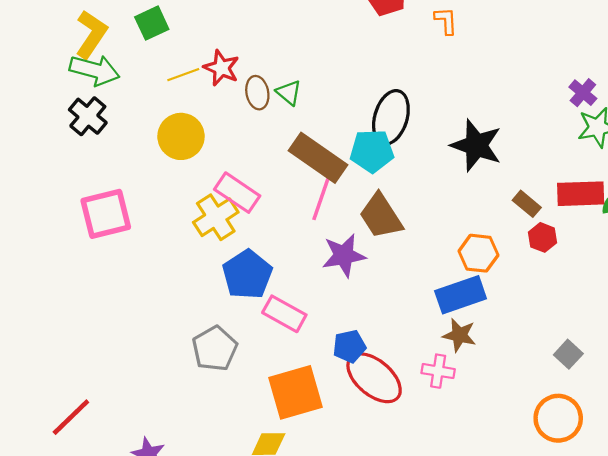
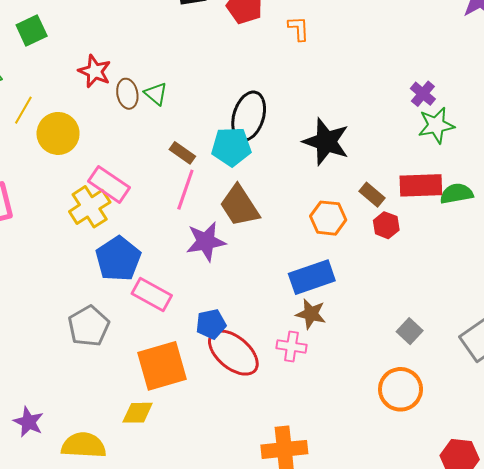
yellow line: (183, 75) -> (23, 110), moved, turned -40
brown rectangle: (318, 158) -> (182, 153), size x0.5
orange hexagon: (478, 253) -> (328, 218), moved

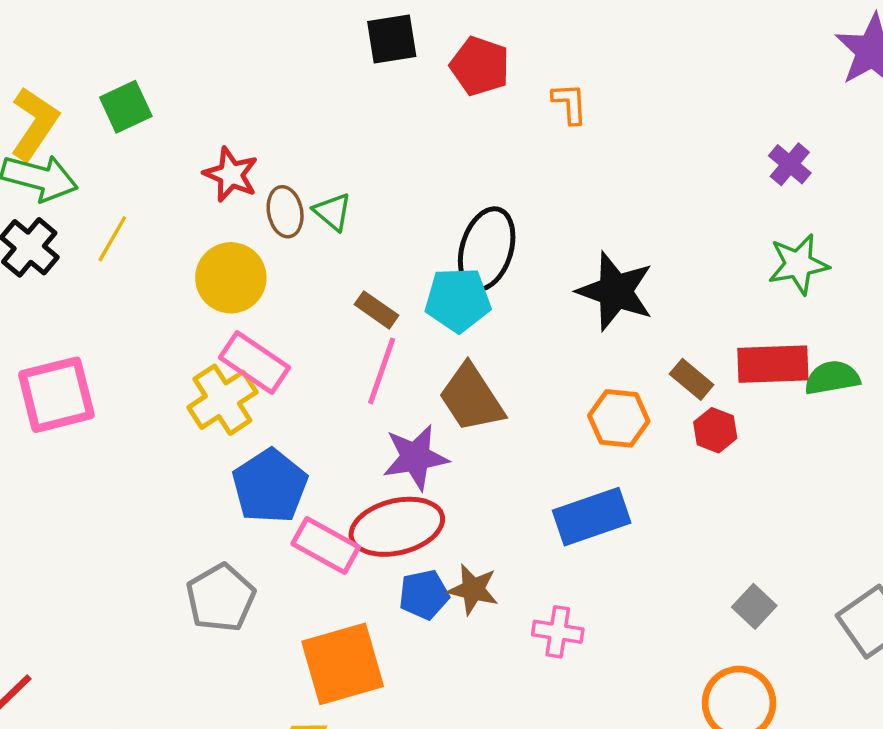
purple cross: (423, 94) -> (790, 164), moved
yellow circle: (58, 133) -> (231, 278), moved
brown star: (311, 314) -> (473, 589), moved
red ellipse: (233, 353) -> (397, 527), moved, turned -54

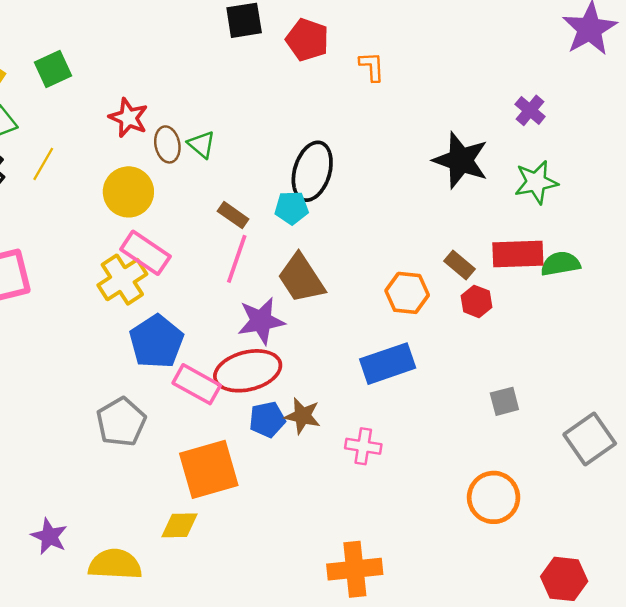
black star: (615, 291) -> (461, 160), moved
cyan pentagon: (458, 300) -> (292, 208), size x0.7
gray square: (754, 606) -> (504, 401), moved, turned 32

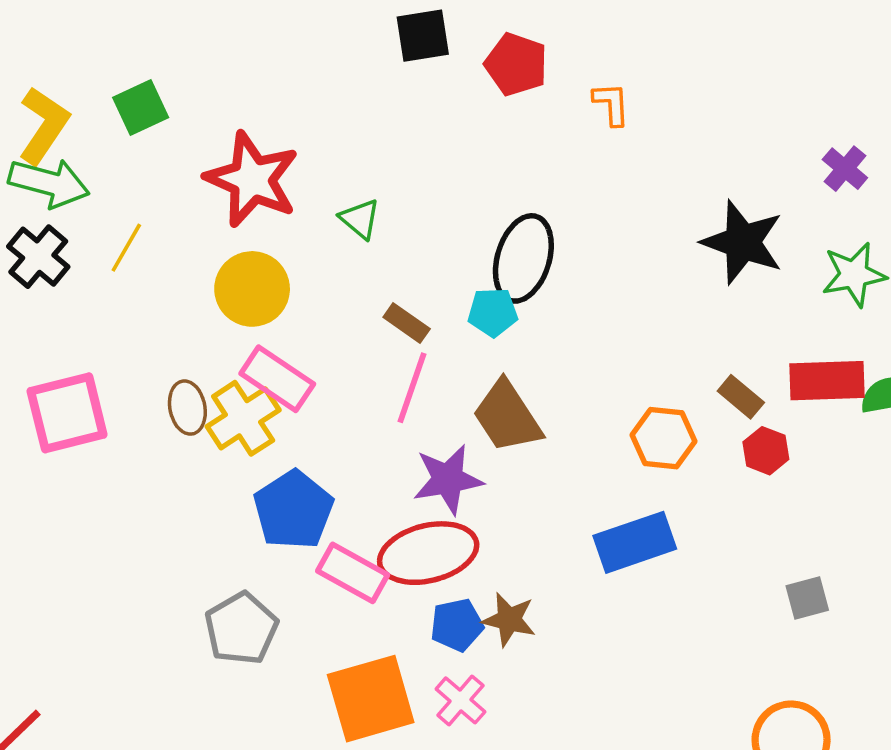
red star: (128, 118) -> (252, 179), size x1.6
brown ellipse: (167, 144) -> (187, 408), moved
pink cross: (363, 446) -> (460, 700), moved, turned 32

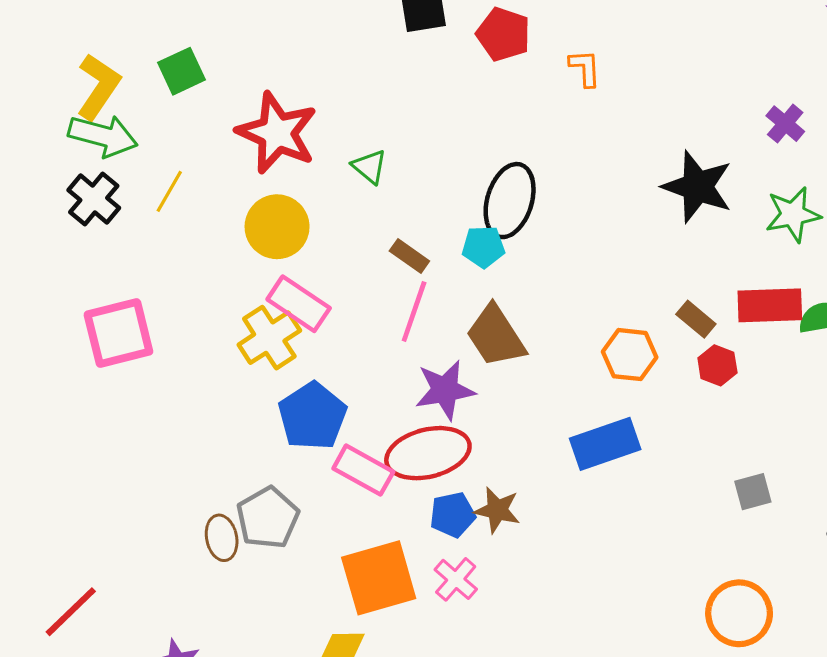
brown ellipse: (187, 408) -> (222, 538), moved

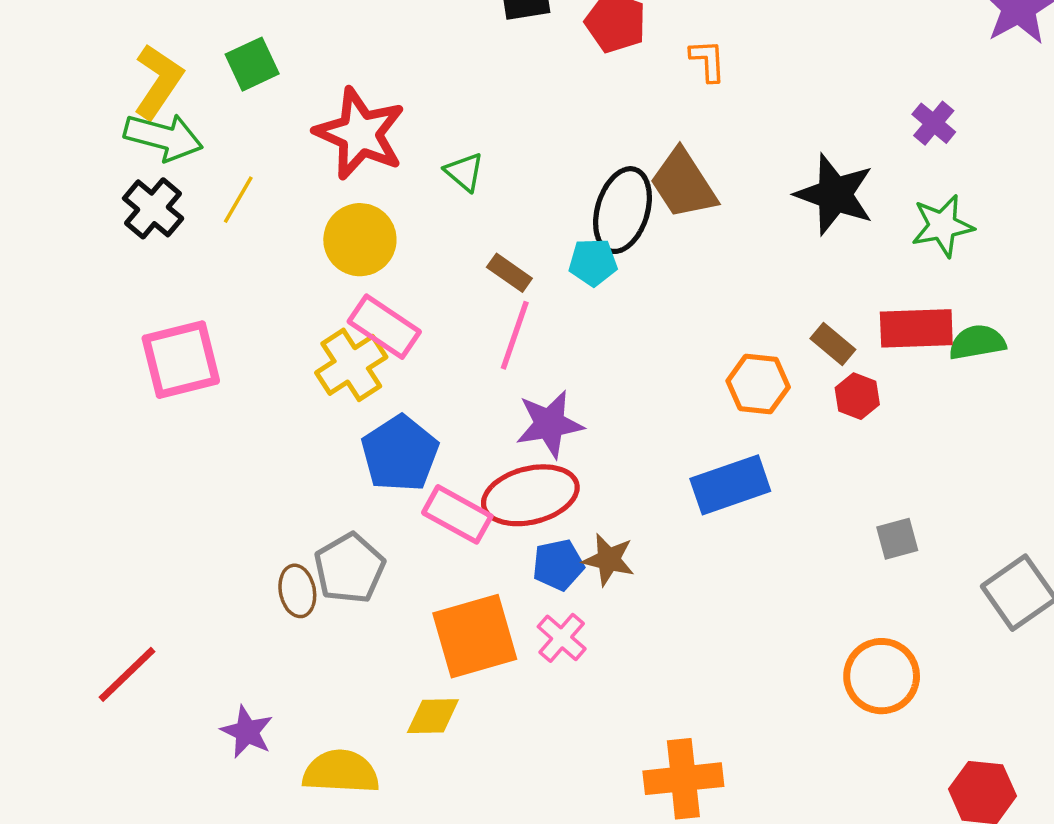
brown trapezoid: (496, 336) -> (683, 184), moved

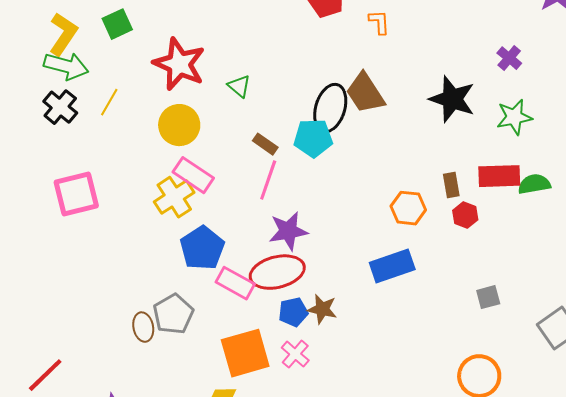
cyan pentagon: (593, 262) -> (313, 138), size x1.4
brown rectangle: (833, 344) -> (451, 185), turned 40

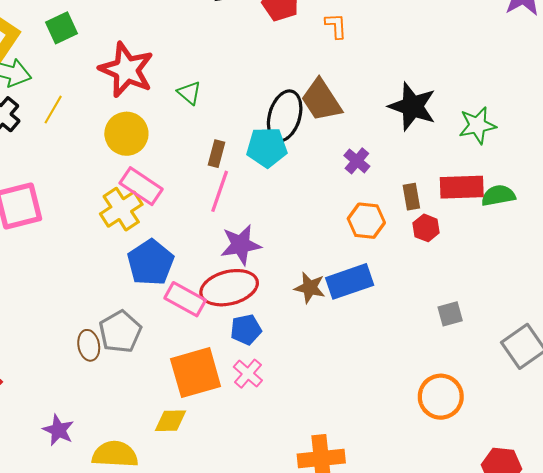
purple cross: (509, 58) -> (357, 161), moved
brown rectangle: (265, 144) -> (217, 154), turned 70
brown star: (322, 309) -> (310, 288), moved

